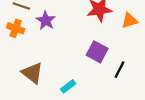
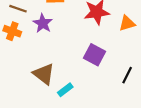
black line: (119, 70) -> (127, 75), moved
brown triangle: (32, 73) -> (44, 74), moved

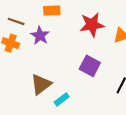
brown triangle: (44, 74) -> (41, 84), turned 45

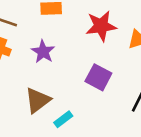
purple star: (40, 36) -> (43, 52), moved

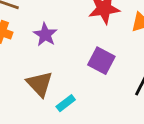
brown triangle: (38, 100) -> (40, 84), turned -36

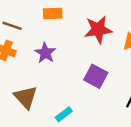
brown triangle: (40, 84) -> (26, 97), moved

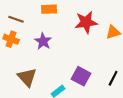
purple square: (96, 76) -> (81, 76), moved

